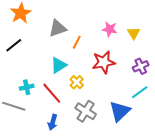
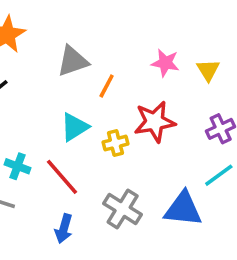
yellow cross: (77, 82) -> (115, 143), moved, turned 32
cyan cross: (27, 87) -> (17, 166), turned 32
blue triangle: (120, 111) -> (183, 209), turned 50

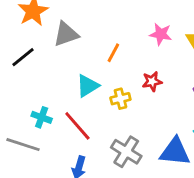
gray triangle: (73, 61) -> (66, 34), moved
red star: (155, 122) -> (152, 81), size x0.6

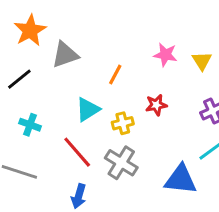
cyan cross: (42, 117) -> (30, 125), moved
gray cross: (126, 152) -> (121, 163), moved

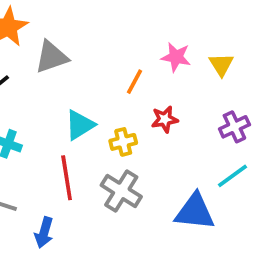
orange line: (115, 75) -> (134, 82), moved
red line: (77, 152) -> (67, 178), turned 32
blue arrow: (79, 196) -> (44, 232), moved

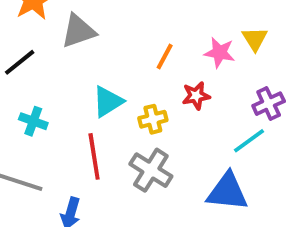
pink star: (176, 57) -> (220, 53), moved
cyan line: (233, 176) -> (249, 141), moved

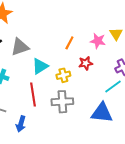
gray triangle: (78, 31) -> (20, 47), moved
gray cross: (151, 170) -> (62, 102), turned -35

